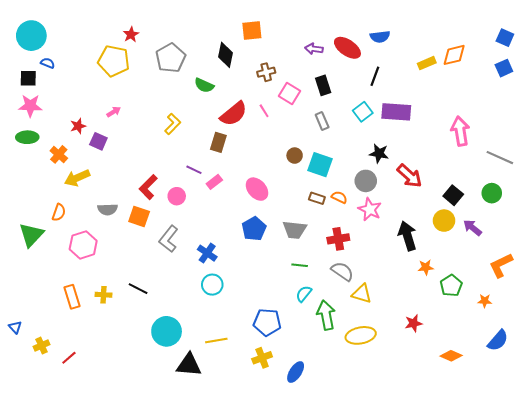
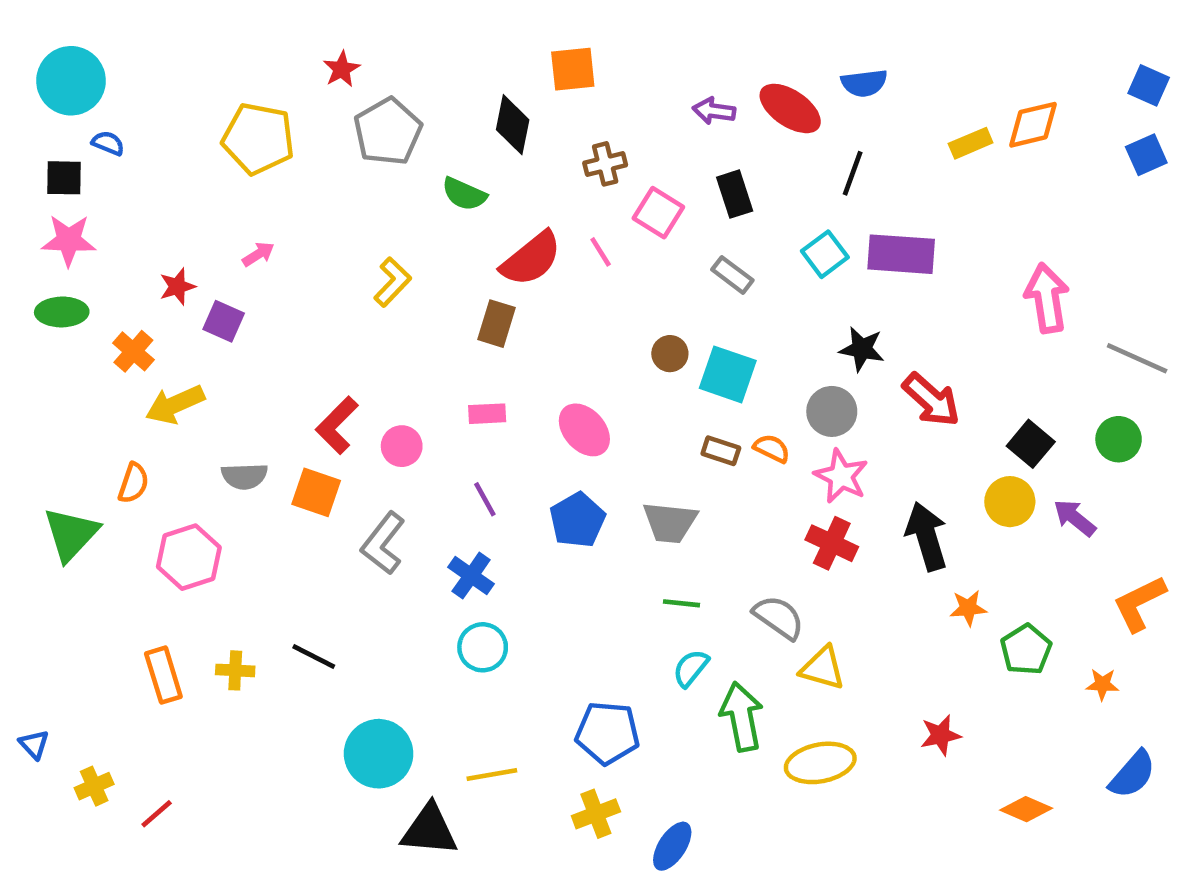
red star: (131, 35) -> (342, 69), moved
gray rectangle: (322, 121) -> (732, 275), turned -30
purple line: (194, 170) -> (485, 499), moved, turned 35
pink rectangle: (214, 182) -> (487, 414), turned 35
red cross: (338, 239) -> (832, 543), moved, turned 35

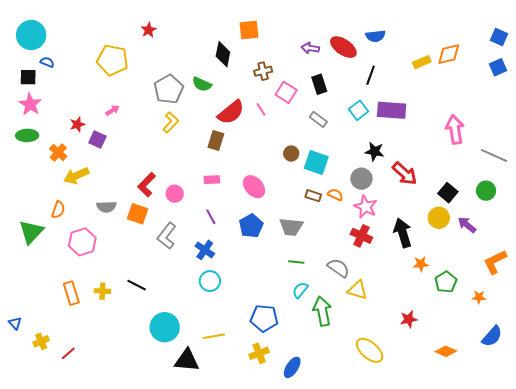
gray pentagon: (388, 132) -> (169, 89), moved
pink star: (69, 240) -> (30, 104), turned 30
yellow ellipse: (820, 763) -> (370, 350), moved, turned 52

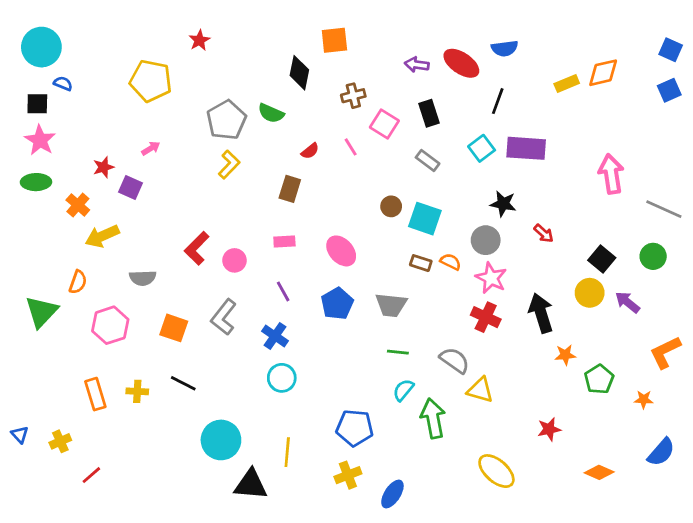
red semicircle: (231, 112) -> (310, 151), size x0.5
red arrow: (405, 174) -> (544, 233), size x0.6
orange square: (138, 214) -> (174, 328), moved
yellow line: (214, 336) -> (287, 452), turned -75
yellow cross: (41, 341) -> (60, 441), moved

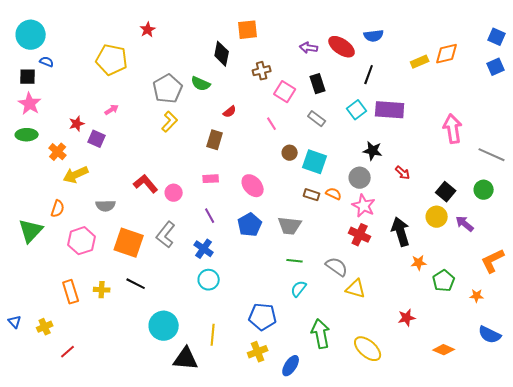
pink line: (351, 147) -> (272, 124), moved
red L-shape: (197, 248) -> (146, 184), turned 95
orange square: (174, 328) -> (129, 243), size x1.4
green arrow: (433, 418) -> (321, 334), moved
blue semicircle: (661, 452) -> (490, 335), turned 75

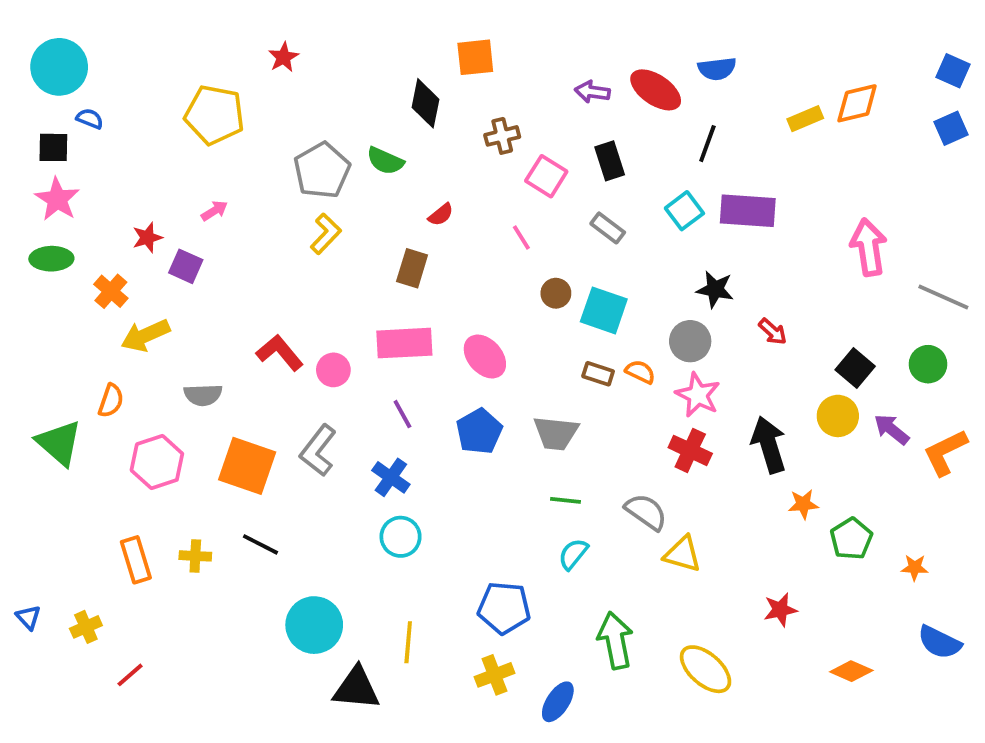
pink rectangle: (211, 179) -> (404, 343), size x1.8
green triangle: (31, 231) -> (59, 443), turned -32
orange L-shape: (493, 261) -> (945, 452), moved

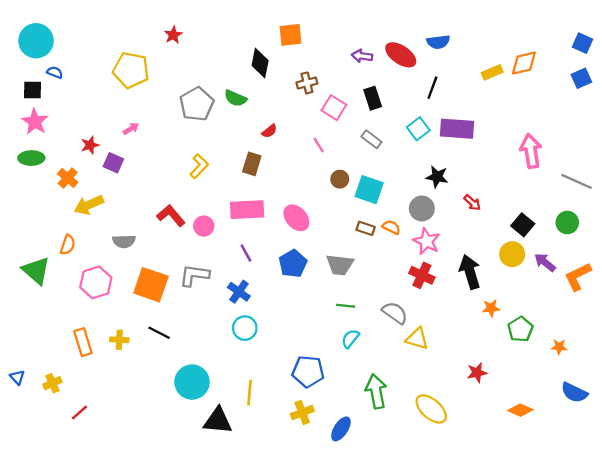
yellow L-shape: (326, 234) -> (199, 166), moved
gray L-shape: (318, 450) -> (194, 275), turned 60

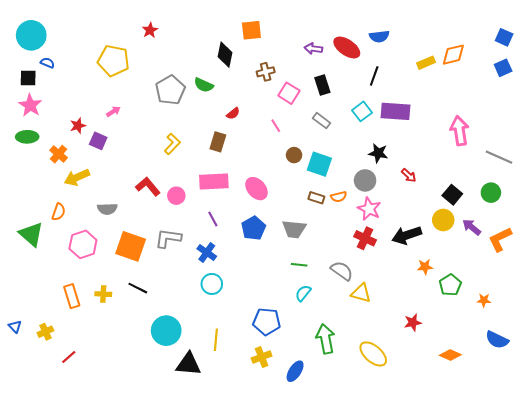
orange semicircle: (391, 227) -> (339, 197), turned 140
black arrow: (470, 272) -> (407, 235), turned -92

